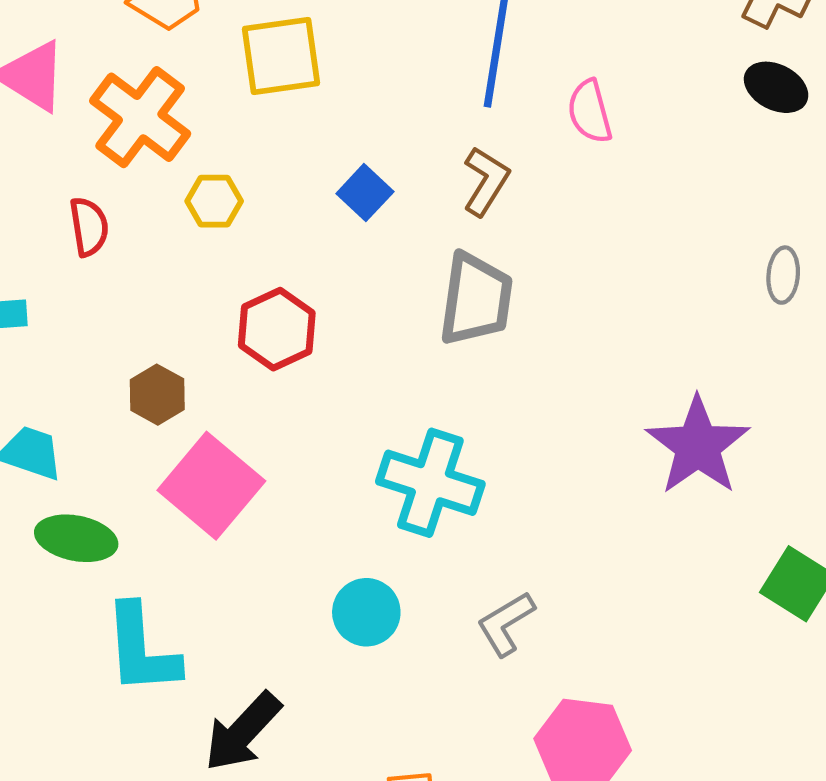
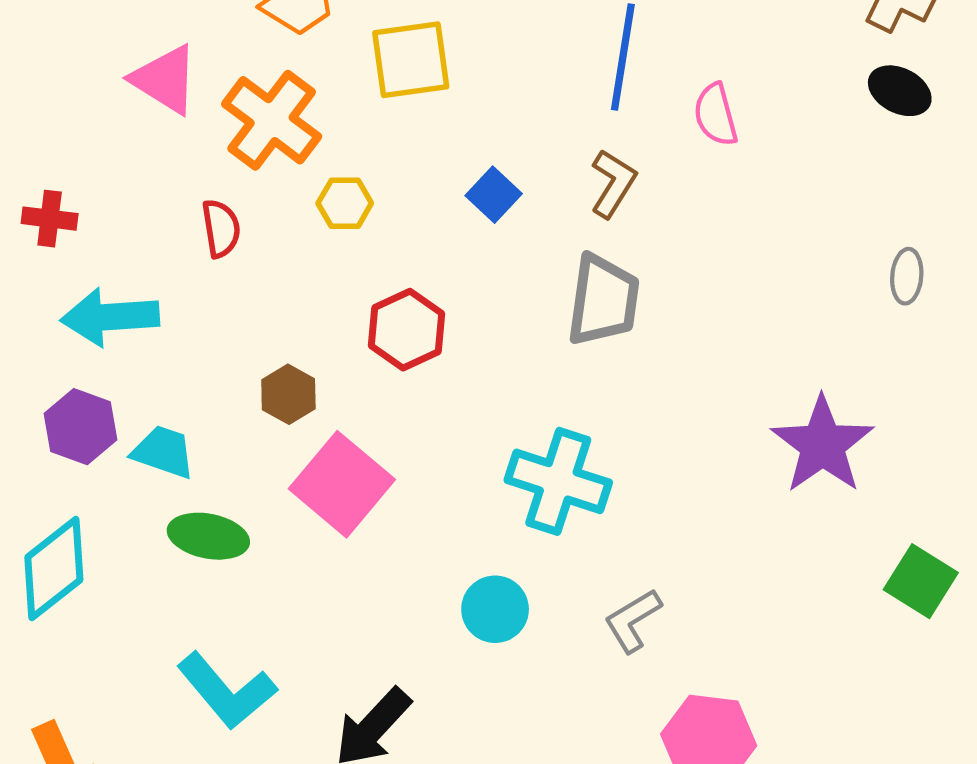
cyan L-shape: (142, 649) -> (227, 691), moved, turned -36

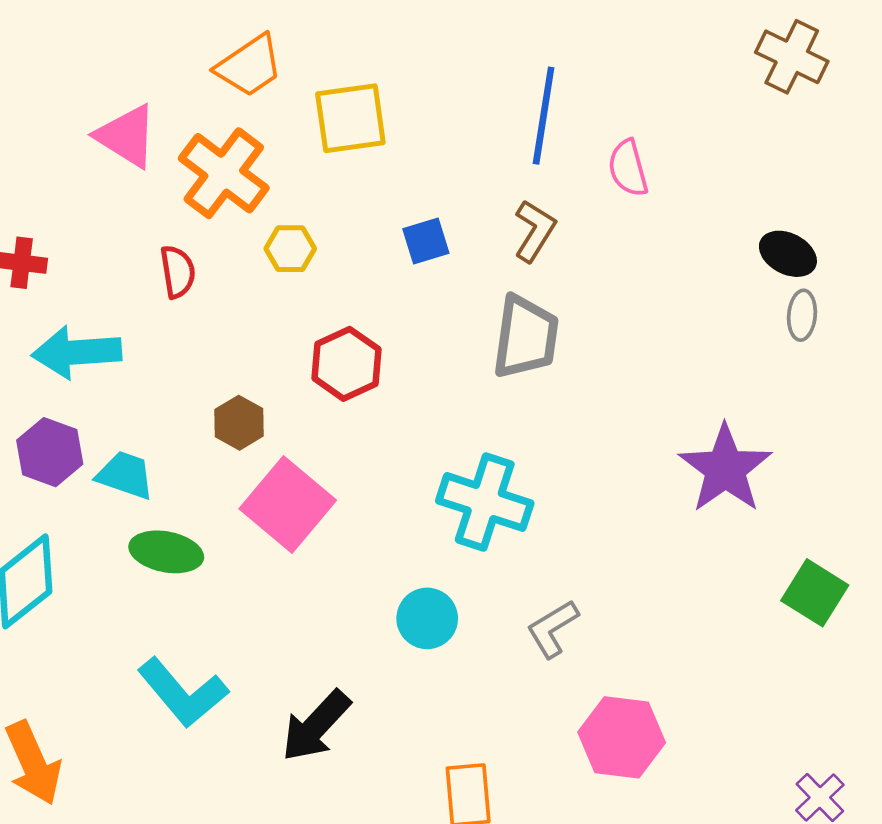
black ellipse: (900, 91) -> (788, 254), moved
blue square: (494, 195) -> (426, 241), turned 30

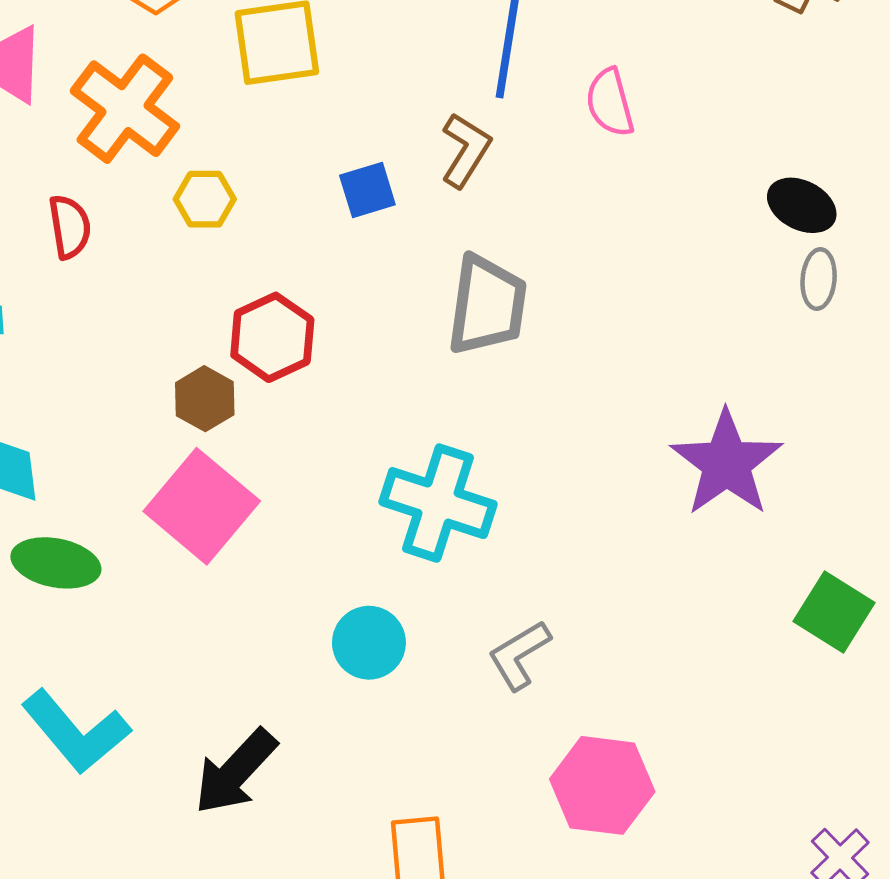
brown L-shape: (535, 231) -> (466, 150), moved
brown hexagon: (239, 423) -> (205, 399), moved

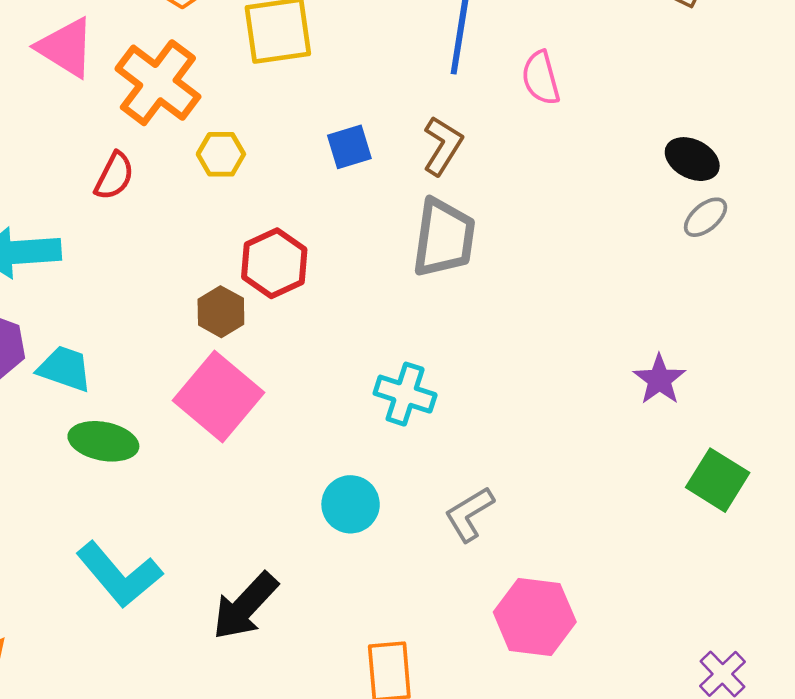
brown L-shape: (466, 150) -> (443, 146), moved
red semicircle: (70, 227) -> (114, 176), turned 36
gray ellipse: (819, 279) -> (706, 217), turned 45
purple star: (727, 463) -> (659, 380), moved, size x0.6
cyan cross: (438, 503) -> (405, 394), size x0.7

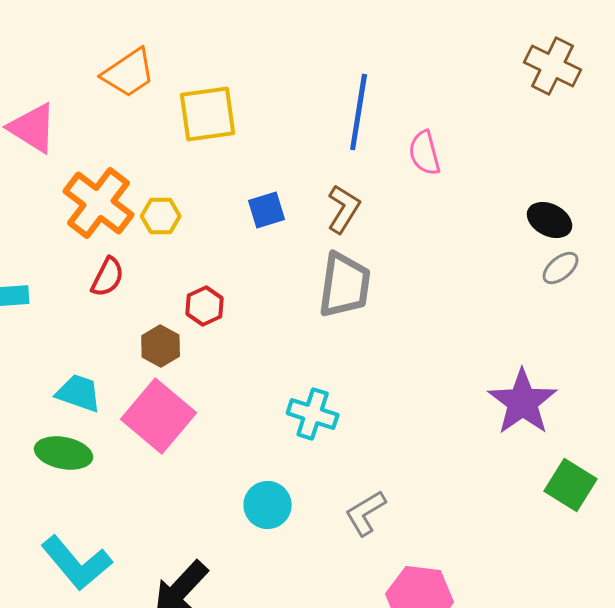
orange cross: (158, 83) -> (99, 203), moved
red semicircle: (114, 176) -> (108, 277), moved
red hexagon: (274, 263) -> (205, 306), size x0.7
cyan trapezoid: (65, 369) -> (79, 393), moved
purple star: (659, 380) -> (523, 402), size x1.6

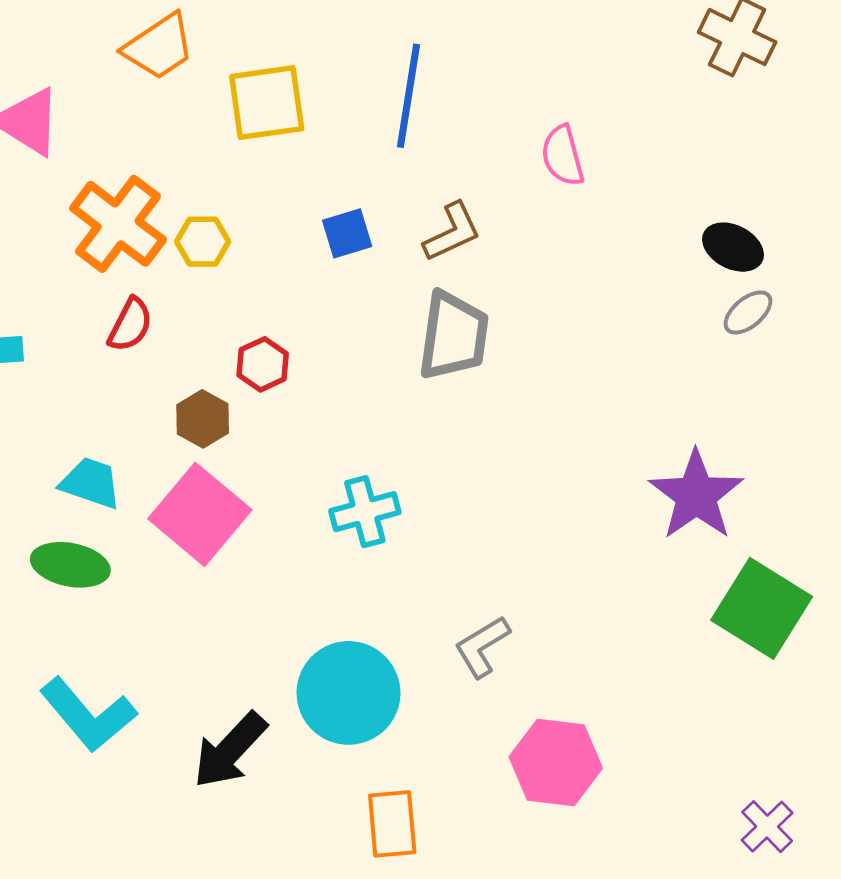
blue line: (359, 112) -> (408, 96), moved
brown L-shape: (344, 209) -> (452, 232), turned 33
cyan cross: (313, 414) -> (365, 512), moved, turned -33
green square: (571, 485) -> (762, 608), size x1.4
cyan circle: (268, 505) -> (348, 693), moved, size x1.6

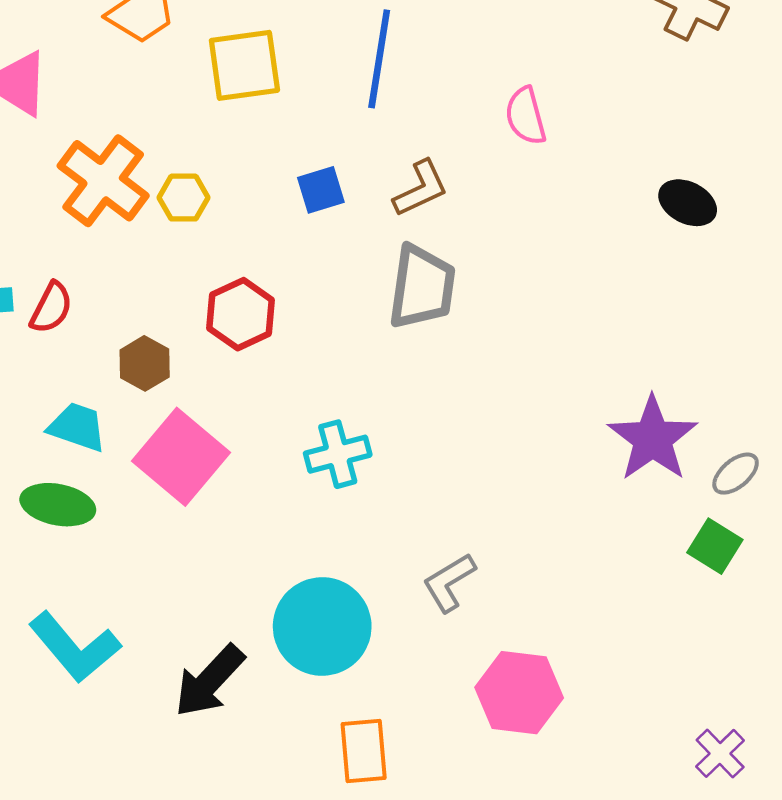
gray ellipse: (748, 313) -> (736, 474), moved
red semicircle: (130, 325) -> (51, 308), moved
red hexagon: (263, 364) -> (241, 314), size x1.4
brown hexagon: (203, 419) -> (145, 363), moved
green square: (762, 608) -> (715, 546), size x0.6

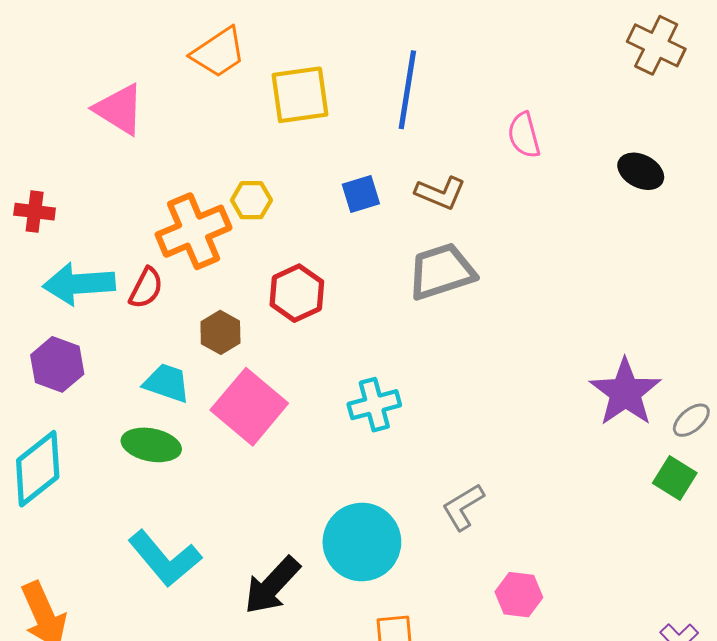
orange cross: (103, 181) -> (194, 231), moved, turned 30
brown L-shape: (421, 188) -> (440, 193), turned 48
black ellipse: (688, 203) -> (641, 171), moved
gray trapezoid: (422, 287) -> (441, 271), turned -116
pink hexagon: (519, 693) -> (519, 595), size x0.7

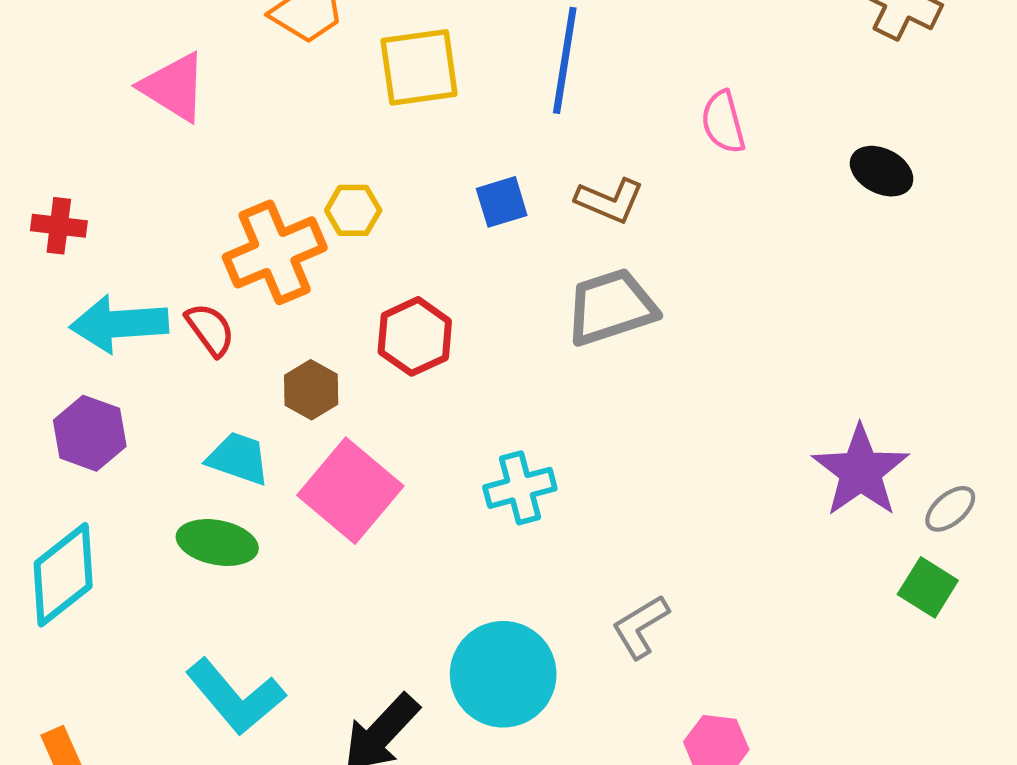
red semicircle: (146, 288) -> (210, 329), turned -63

